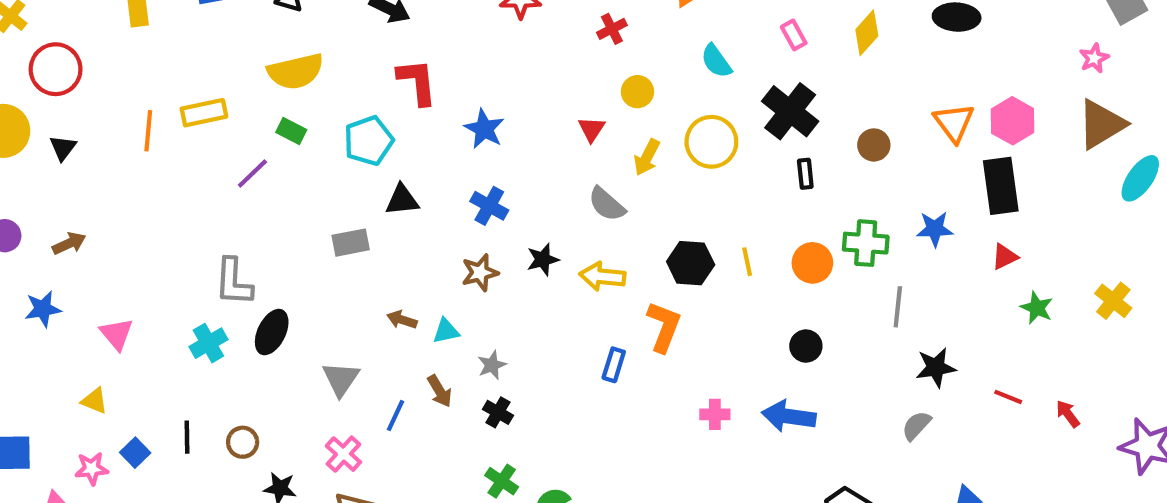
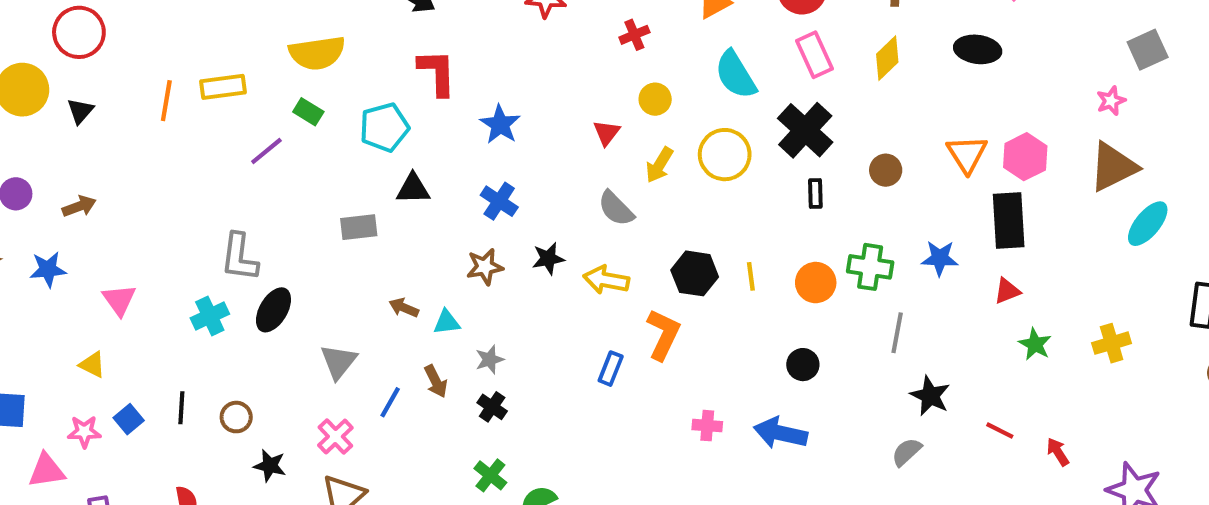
pink rectangle: (794, 35) -> (814, 55), size x1.5
cyan semicircle: (716, 61) -> (736, 75), size x1.4
yellow cross: (1113, 301) -> (1112, 343), turned 30
black star: (936, 367) -> (930, 396), turned 30

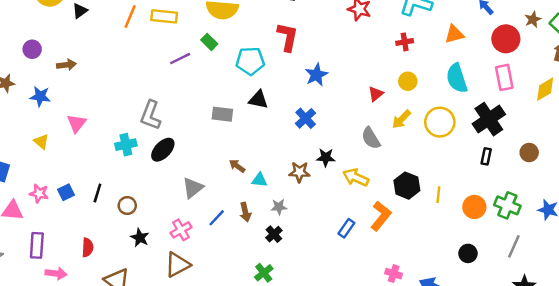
brown star: (485, 267) -> (299, 172), moved
yellow triangle: (92, 365) -> (41, 142), moved
black circle: (803, 365) -> (468, 253), moved

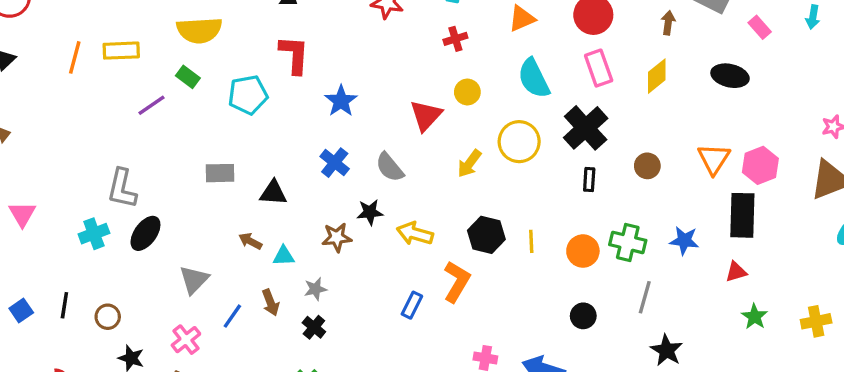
red triangle: (376, 94) -> (426, 115), size x1.5
black triangle: (258, 100) -> (273, 193), moved
yellow arrow: (401, 119) -> (469, 163), moved
gray semicircle: (371, 138) -> (390, 167), moved

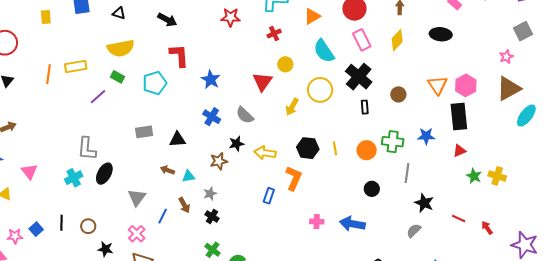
yellow cross: (816, 321) -> (497, 176), moved, turned 36

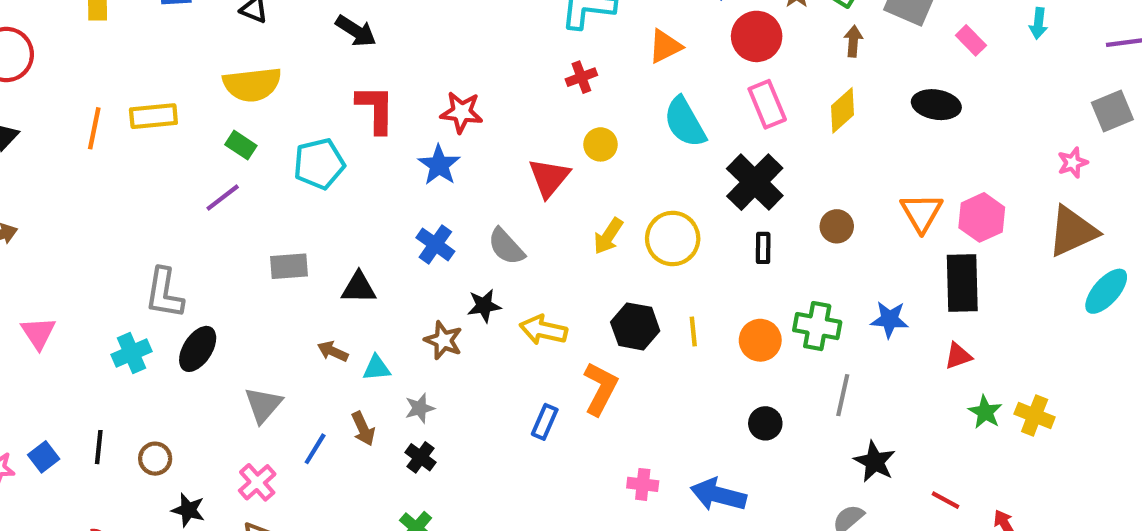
red star: (231, 17) -> (462, 112), moved
yellow circle: (320, 90) -> (673, 239), moved
purple line: (98, 97) -> (223, 198), moved
brown star: (219, 161) -> (443, 340), turned 30

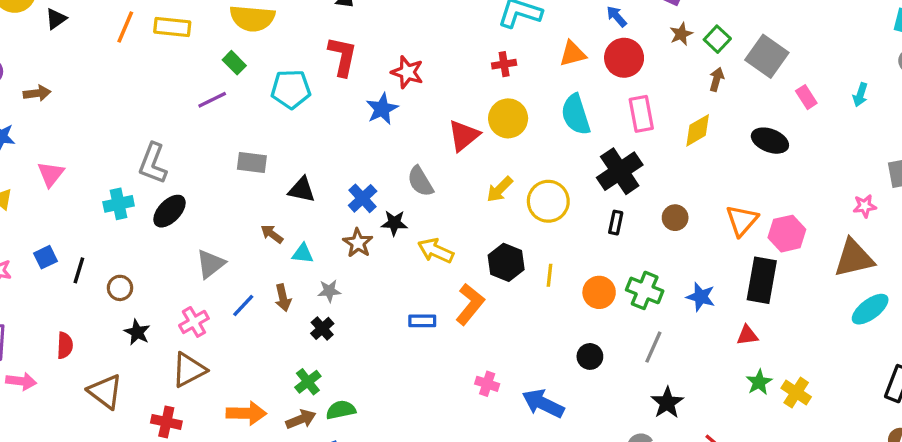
red circle: (757, 36) -> (624, 58), moved
yellow circle: (601, 144) -> (508, 118), size x1.5
blue cross: (435, 244) -> (363, 198), moved
blue rectangle: (545, 422) -> (422, 321), turned 55
blue square: (44, 457) -> (46, 257), moved

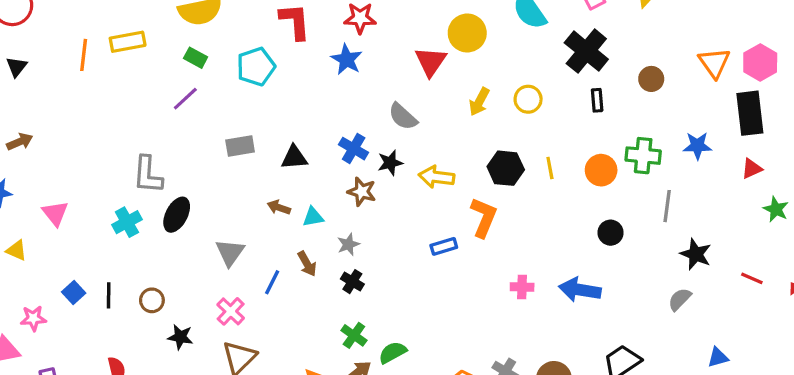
yellow circle: (548, 201) -> (528, 99), size x0.7

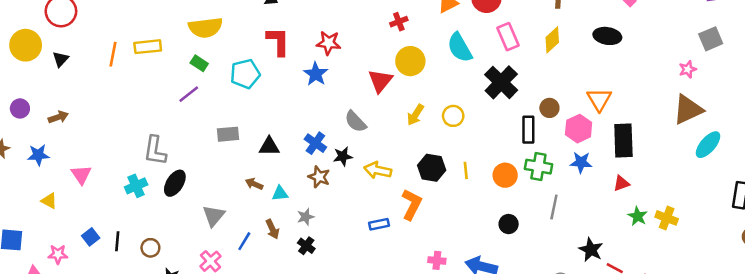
pink hexagon: (760, 62) -> (579, 129), moved
black rectangle: (597, 100) -> (528, 130), moved, size x1.5
black star: (696, 254) -> (591, 250), moved

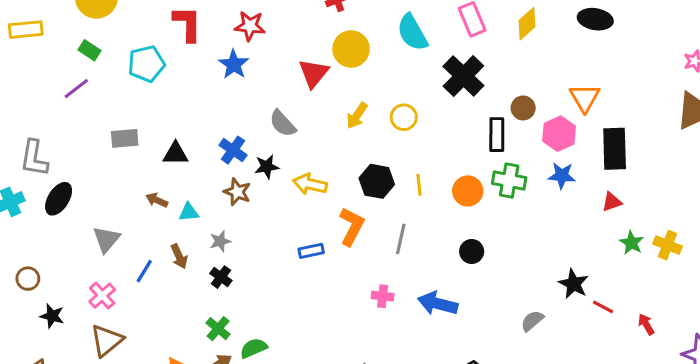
gray line: (554, 207) -> (401, 239), moved

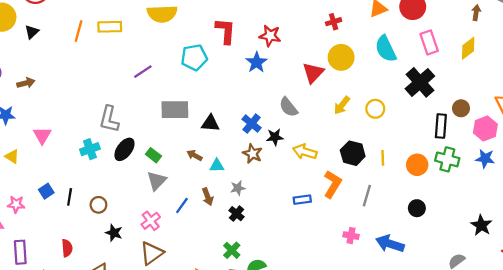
green rectangle: (89, 50) -> (153, 155), moved
gray rectangle: (125, 138) -> (175, 110), size x1.4
black star: (573, 284) -> (481, 225), moved

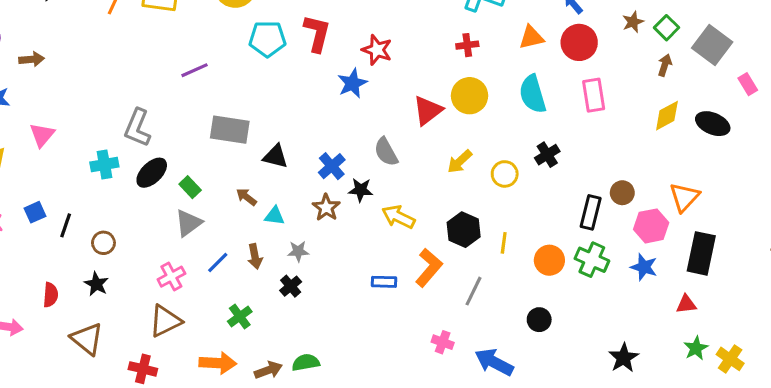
yellow diamond: (468, 48) -> (667, 116), moved
cyan pentagon: (194, 57) -> (267, 39), moved
black cross: (420, 82) -> (547, 155), moved, size x0.6
black star: (114, 233) -> (96, 284), moved
green cross: (232, 250) -> (240, 317), moved

